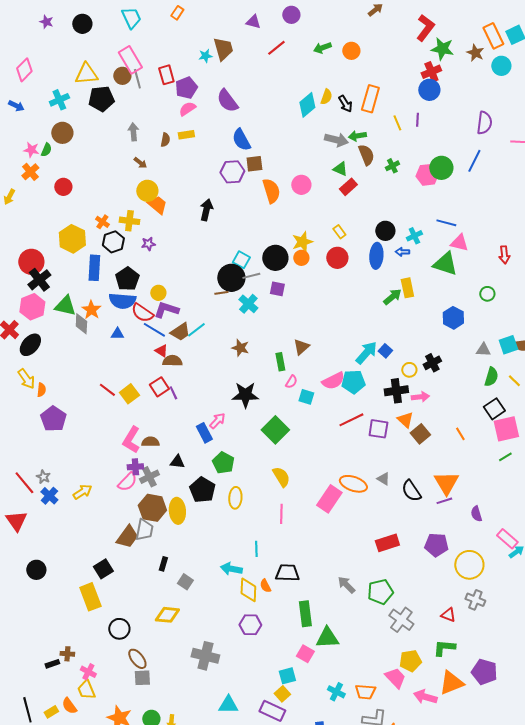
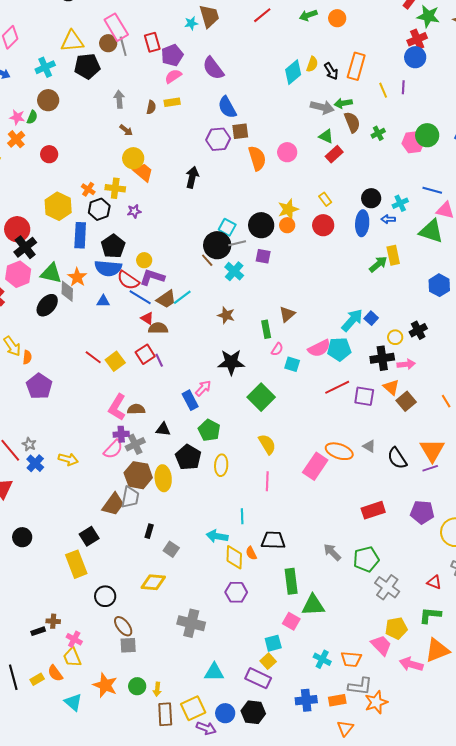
brown line: (221, 293) -> (207, 260), turned 56
black ellipse: (30, 345) -> (47, 305), moved
yellow arrow: (82, 492) -> (68, 459), turned 48

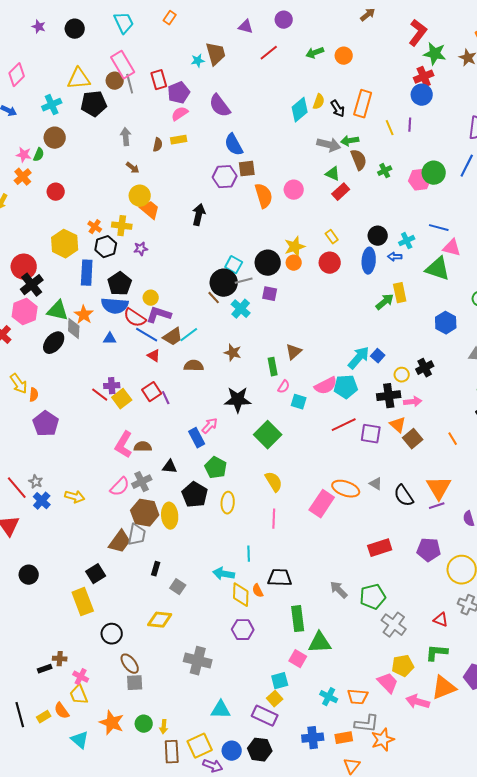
brown semicircle: (158, 328) -> (194, 366), moved
purple cross: (121, 434) -> (112, 386), moved

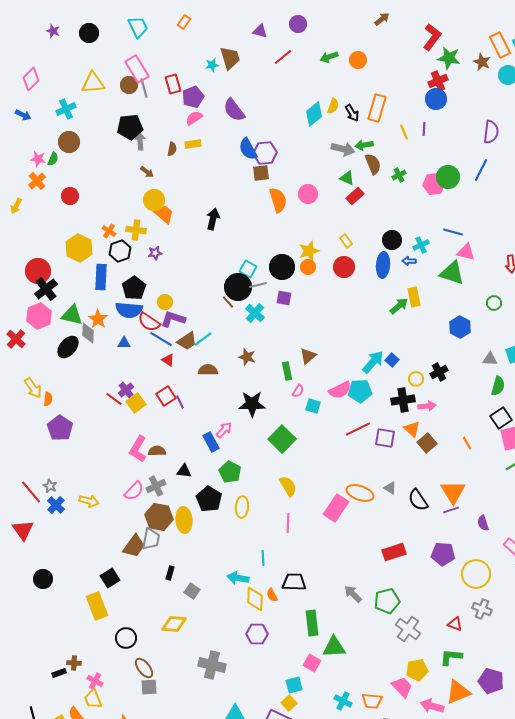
black pentagon: (94, 104) -> (130, 127), moved
purple hexagon: (225, 177) -> (265, 153), moved
purple cross: (112, 386) -> (126, 390), turned -35

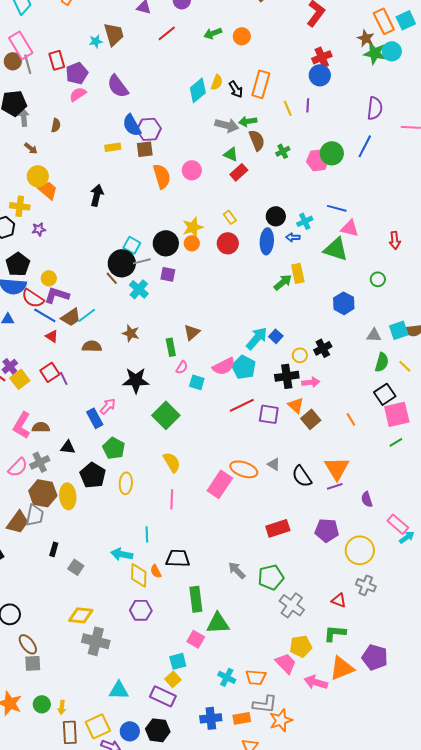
green star: (449, 58) -> (375, 53), moved
yellow rectangle: (193, 144) -> (113, 147), moved
cyan pentagon: (360, 391) -> (244, 367), turned 30
yellow diamond: (174, 624) -> (81, 615), moved

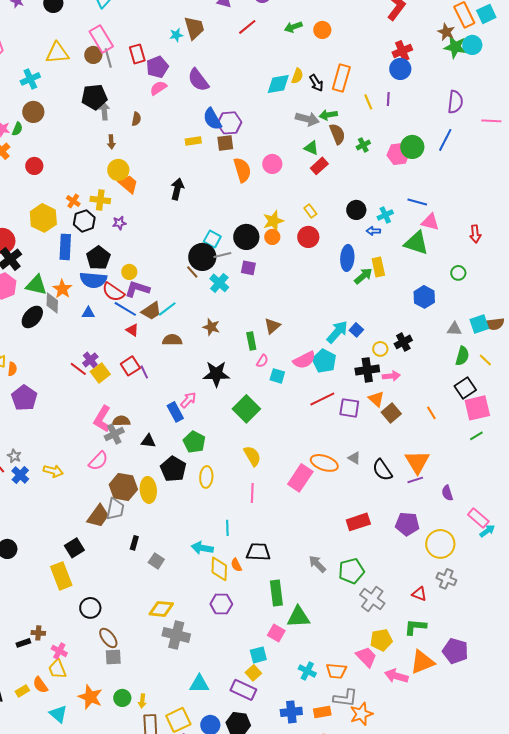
cyan diamond: (198, 90) -> (278, 84), turned 30
brown arrow: (31, 148) -> (111, 142), turned 48
blue ellipse: (267, 241) -> (347, 258), moved
gray cross: (40, 462) -> (114, 434), moved

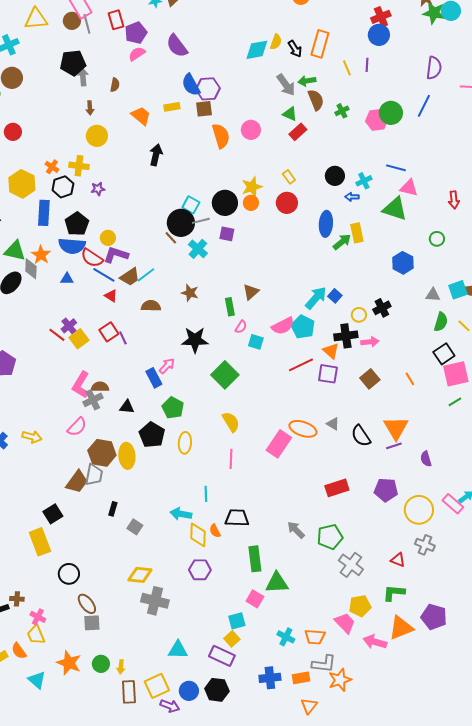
gray arrow: (307, 119) -> (286, 85), turned 40
orange trapezoid: (128, 184) -> (141, 116), moved
orange triangle: (376, 399) -> (331, 351), moved
pink rectangle: (478, 518) -> (453, 504), moved

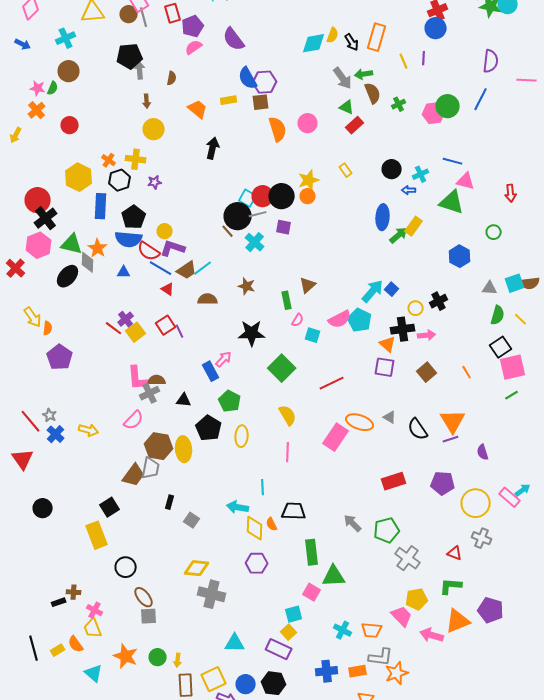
red circle: (287, 203) -> (263, 196), moved
yellow rectangle: (357, 233) -> (414, 226), turned 48
red line: (301, 365) -> (332, 383), moved
pink L-shape: (81, 385) -> (138, 378), turned -36

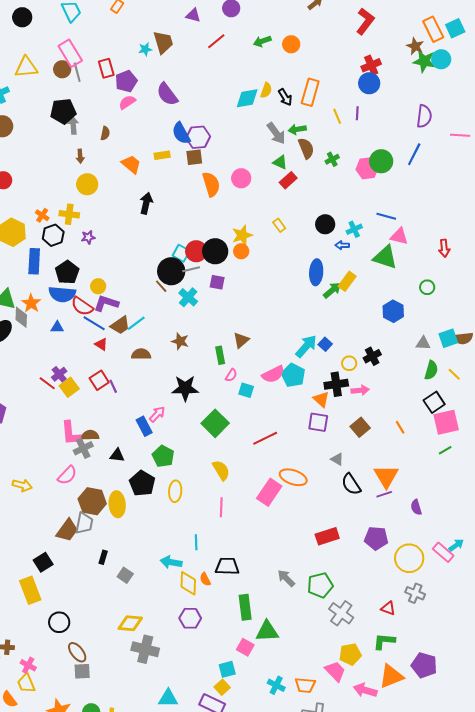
gray triangle: (390, 417) -> (337, 459), moved

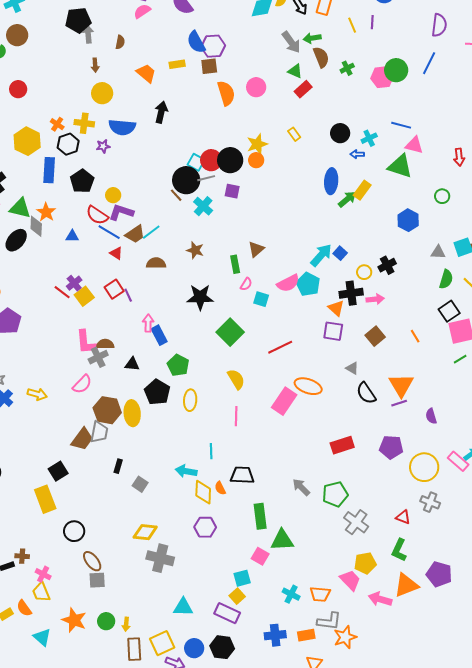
blue semicircle: (62, 294) -> (122, 127), moved
pink arrow: (157, 414) -> (148, 323), moved, turned -42
green L-shape: (384, 641) -> (399, 550), turned -70

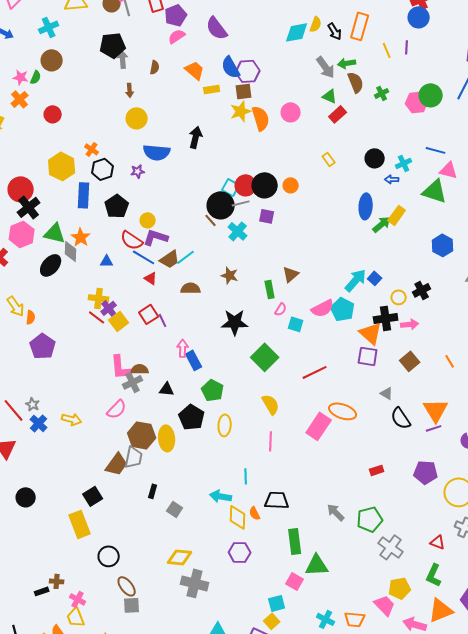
orange trapezoid: (146, 73) -> (195, 70), moved
yellow cross: (84, 123) -> (99, 298), moved
yellow star: (257, 144) -> (241, 111), moved
orange triangle: (336, 308) -> (371, 333), size x1.4
red rectangle: (342, 445) -> (377, 470), size x0.6

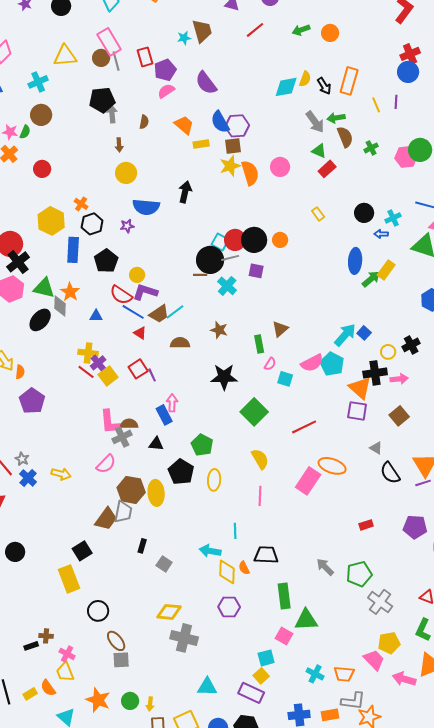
brown line: (211, 220) -> (200, 275), turned -48
blue rectangle: (194, 360) -> (164, 415), moved

